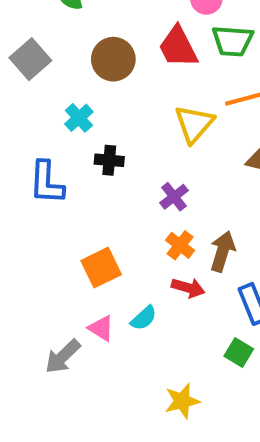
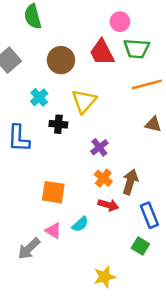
yellow triangle: (194, 124) -> (84, 101), moved
orange square: (101, 268) -> (53, 192), turned 35

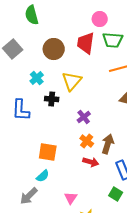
red trapezoid: (102, 52) -> (86, 43), turned 35
cyan semicircle: (80, 224) -> (43, 176), moved
pink triangle: (53, 231) -> (71, 198), moved, turned 32

